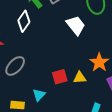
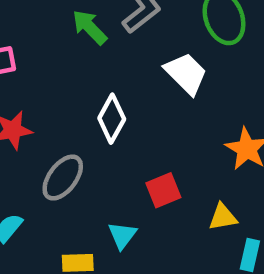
white diamond: (24, 21) -> (112, 119), moved
yellow triangle: (80, 78) -> (223, 217), moved

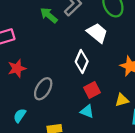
white diamond: (112, 119) -> (82, 62), moved
cyan triangle: (122, 235) -> (87, 111), moved, turned -40

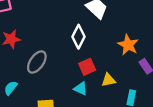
yellow triangle: (122, 100) -> (108, 80), moved

